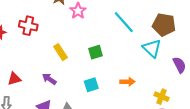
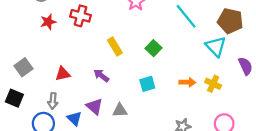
green square: (95, 52) -> (153, 48), turned -32
yellow cross: (162, 97) -> (213, 84), moved

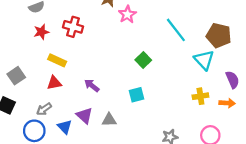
yellow rectangle: (115, 46) -> (57, 60), moved, turned -36
orange arrow: (187, 82) -> (227, 103), moved
yellow cross: (213, 84) -> (200, 96), turned -35
gray arrow: (53, 101) -> (44, 109), turned 49

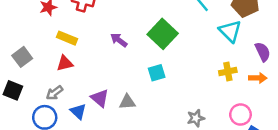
green square: (143, 60) -> (163, 34), size x1.6
purple arrow: (92, 85) -> (119, 40), moved

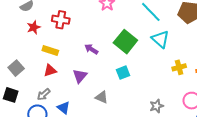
cyan triangle: (230, 31) -> (160, 39), moved
purple triangle: (100, 98) -> (80, 76), moved, turned 35
gray triangle: (127, 102) -> (102, 97), turned 32

